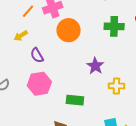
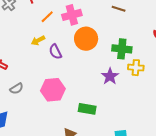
green cross: (114, 26) -> (122, 49), moved
purple semicircle: (37, 55) -> (55, 52), moved
yellow cross: (116, 86) -> (136, 68), moved

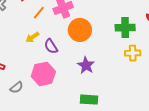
green cross: (122, 49) -> (125, 28), moved
purple star: (110, 76) -> (86, 65), moved
pink hexagon: (53, 90) -> (43, 74), moved

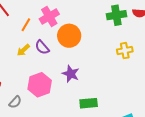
green cross: (125, 28) -> (116, 15), moved
purple semicircle: (51, 46) -> (42, 47), moved
purple star: (86, 65) -> (71, 74), moved

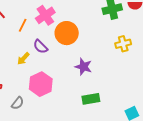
yellow arrow: (23, 50) -> (23, 59), moved
purple star: (71, 74) -> (83, 67), moved

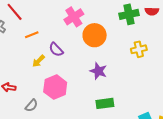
pink cross: (45, 15) -> (74, 17), moved
orange line: (23, 25) -> (32, 35), moved, turned 40
orange circle: (67, 33) -> (95, 35), moved

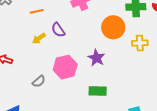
orange circle: (95, 35) -> (113, 27), moved
pink hexagon: (55, 87) -> (65, 67), moved
gray semicircle: (31, 105) -> (39, 81), moved

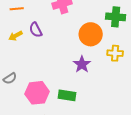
purple star: (96, 58) -> (82, 64), moved
pink hexagon: (65, 67) -> (37, 93), moved

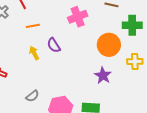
yellow arrow: (16, 36) -> (34, 53), turned 96

